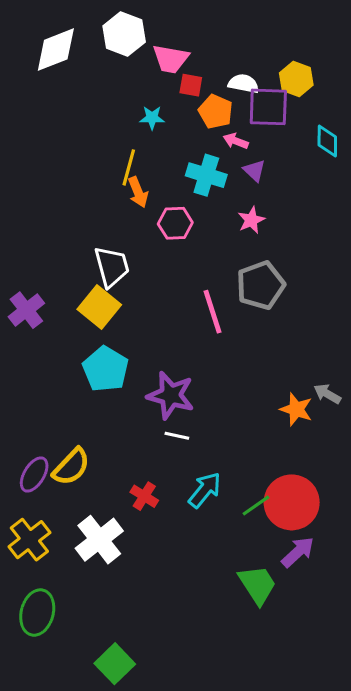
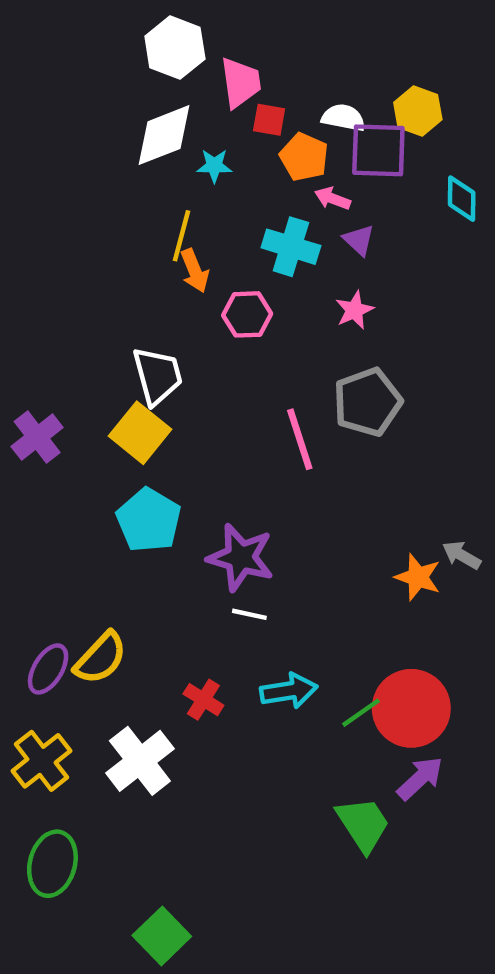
white diamond: (56, 50) -> (164, 135), moved
pink trapezoid: (171, 59) -> (241, 83), turned -108
cyan arrow: (205, 490) -> (289, 691), turned 42

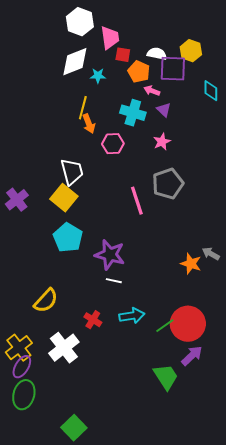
purple ellipse: (48, 669) -> (22, 367), moved

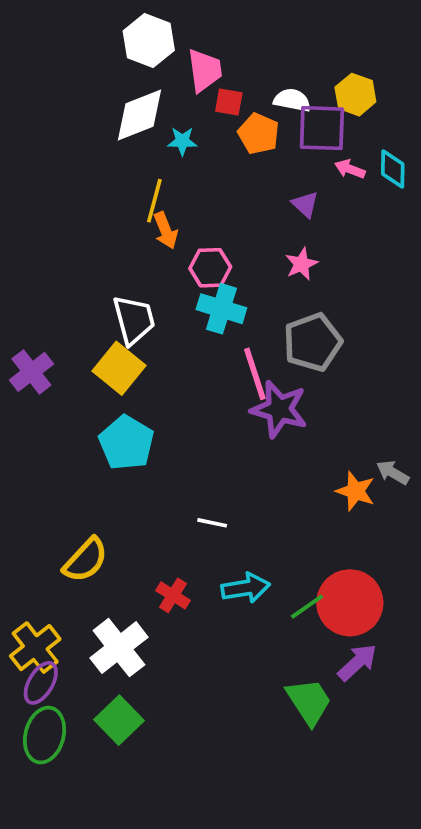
pink arrow: (152, 91) -> (350, 169), moved
cyan cross: (133, 113) -> (221, 309), moved
purple star: (110, 255) -> (279, 409), moved
green square: (74, 428) -> (119, 720), moved

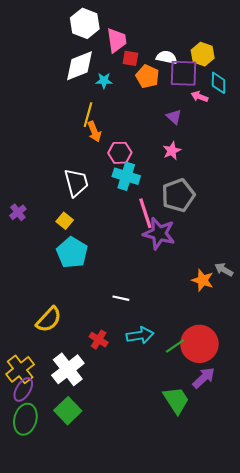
cyan diamond: (393, 169) -> (219, 83), moved
yellow square: (119, 368) -> (65, 221), moved, size x0.6
purple cross: (31, 372) -> (18, 212), size x0.7

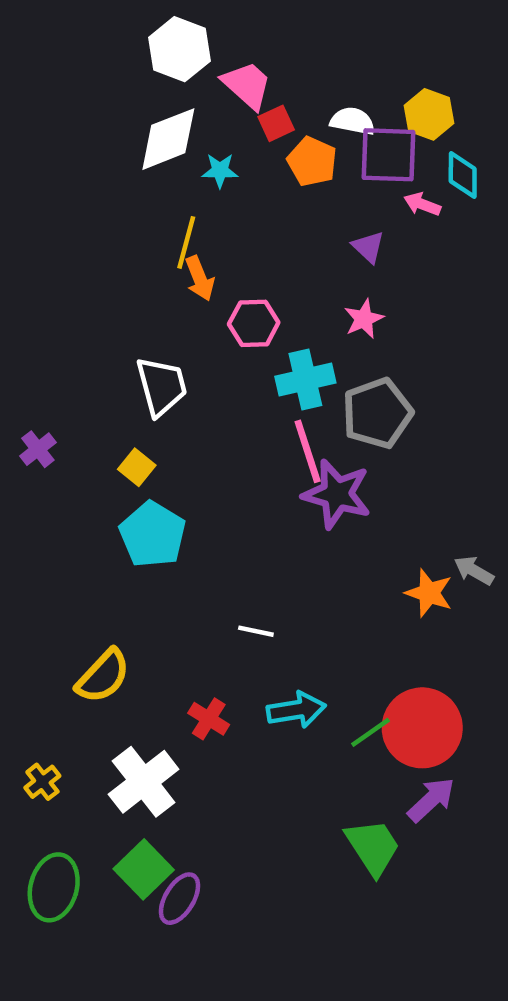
pink trapezoid: (117, 40) -> (247, 85), turned -40
red square: (130, 58) -> (276, 123), turned -35
cyan cross: (126, 176) -> (305, 380), moved, turned -30
yellow cross: (20, 369) -> (42, 782), size x0.6
purple ellipse: (23, 389) -> (180, 899), moved

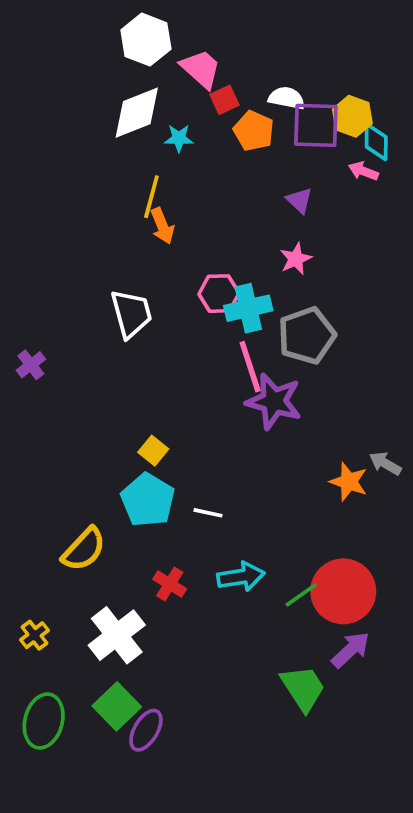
yellow hexagon: (429, 114) -> (352, 116), moved
pink arrow: (422, 204) -> (363, 171), moved
pink hexagon: (254, 323) -> (219, 294), moved
yellow square: (137, 467) -> (153, 451), moved
cyan pentagon: (153, 535) -> (148, 500), moved

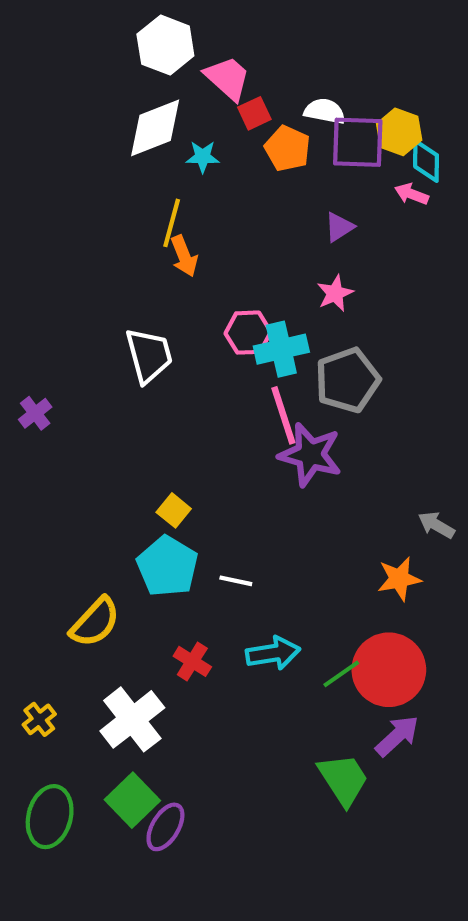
purple triangle: (299, 200) -> (339, 227), turned 44
orange star: (349, 482) -> (399, 579), moved, turned -30

